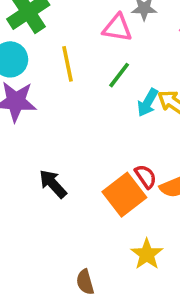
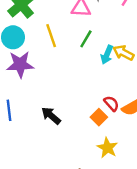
orange square: (124, 195) -> (99, 117), size x0.6
yellow star: (147, 254) -> (107, 148), moved

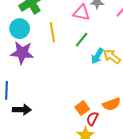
red semicircle: (111, 103) -> (92, 119), moved, turned -120
black arrow: (51, 116) -> (22, 110), moved, turned 132

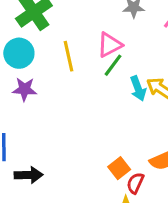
pink triangle: (81, 13) -> (110, 45), moved, turned -36
purple star: (22, 53) -> (25, 89), size x0.7
cyan arrow: (97, 56) -> (138, 88), turned -49

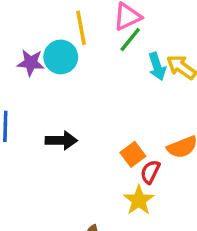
cyan circle: (19, 53) -> (61, 57), moved
black arrow: (29, 175) -> (61, 140), moved

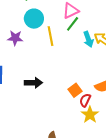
yellow line: (81, 28) -> (50, 36), moved
cyan circle: (61, 57) -> (34, 19), moved
yellow star: (139, 200) -> (90, 115), moved

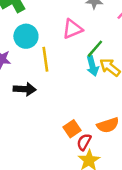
green line: (73, 24) -> (95, 49), moved
black arrow: (33, 83) -> (25, 89), moved

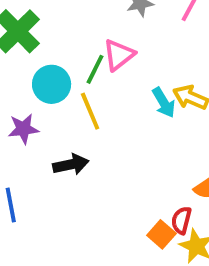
green line: (95, 49) -> (95, 69), moved
orange square: (72, 129) -> (161, 234), moved

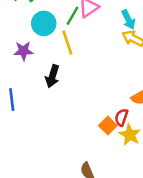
cyan arrow: (164, 103) -> (128, 20), moved
black arrow: (71, 165) -> (52, 76), turned 115

